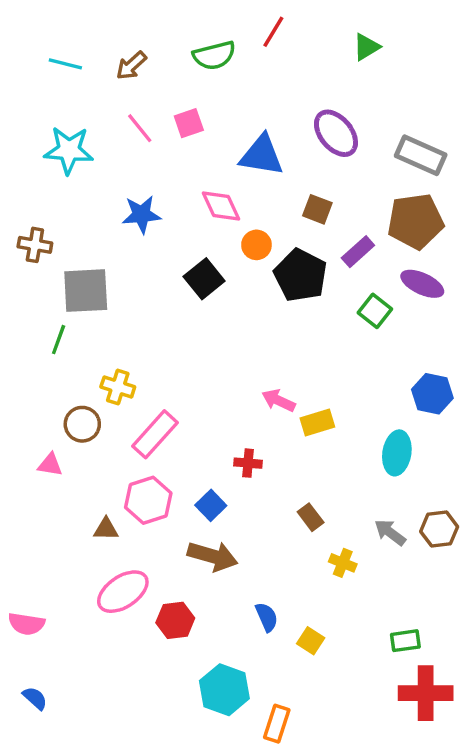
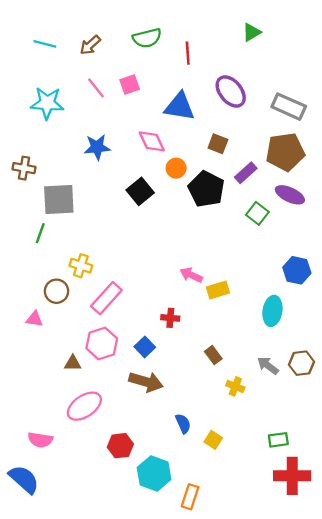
red line: (273, 32) -> (188, 53), moved, turned -35
red hexagon: (175, 620) -> (120, 446), moved
pink semicircle: (26, 624) -> (40, 440), moved
blue semicircle: (35, 698) -> (24, 479), size x1.8

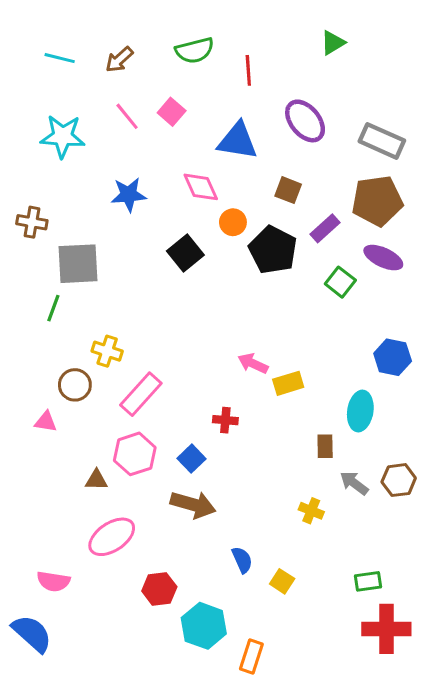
pink square: (130, 85) -> (172, 112), turned -30
brown rectangle: (213, 355) -> (325, 446), moved, turned 36

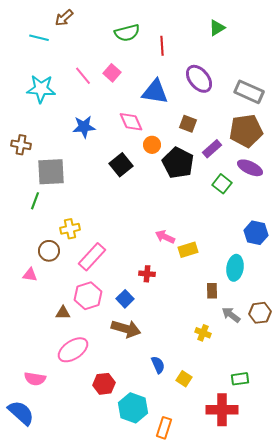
brown arrow: (119, 60) -> (64, 18), moved
yellow cross: (107, 351) -> (70, 229), turned -30
red cross: (386, 629) -> (222, 410), moved

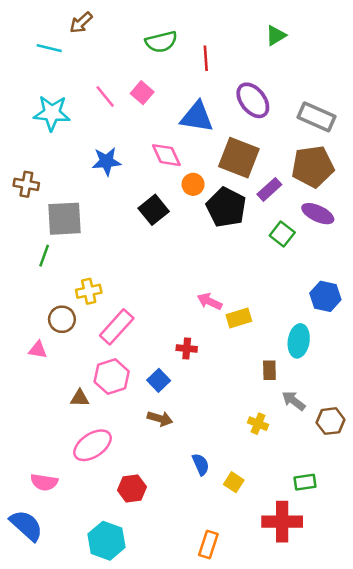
brown square: (188, 124) -> (239, 158), size x1.8
brown hexagon: (260, 313) -> (331, 421), moved
brown arrow: (126, 329) -> (160, 419), size x0.7
cyan hexagon: (133, 408) -> (106, 541), moved

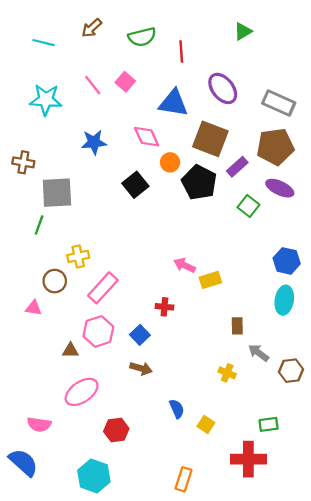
brown arrow: (81, 23) -> (92, 28), moved
cyan ellipse: (299, 341) -> (284, 300), moved

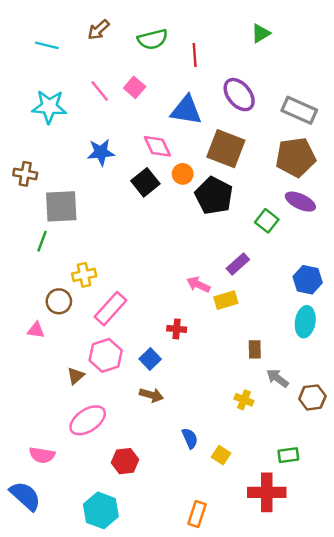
purple rectangle: (237, 167) -> (238, 264), moved
black square: (135, 185) -> (145, 182), moved
brown triangle: (70, 350) -> (76, 376), turned -42

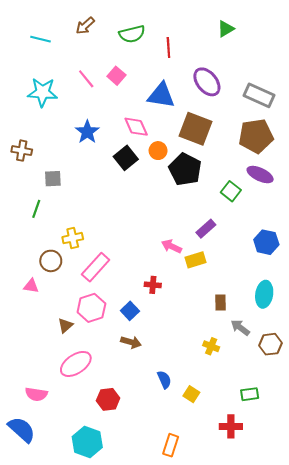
blue star: (101, 152) -> (87, 132), turned -30
gray square: (61, 206) -> (53, 179), size x0.6
cyan ellipse: (305, 322) -> (264, 294), moved
red cross: (267, 492) -> (231, 426), size x0.7

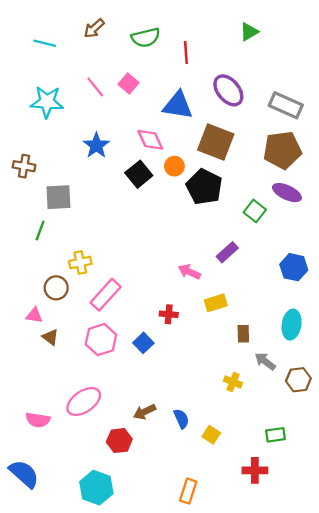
gray square: (53, 179) -> (58, 197), size x1.4
yellow rectangle: (196, 260) -> (216, 303), moved
brown triangle: (65, 325) -> (50, 337), moved, turned -42
brown arrow: (131, 342) -> (145, 412), moved, turned 138
pink semicircle: (36, 394) -> (38, 420), moved

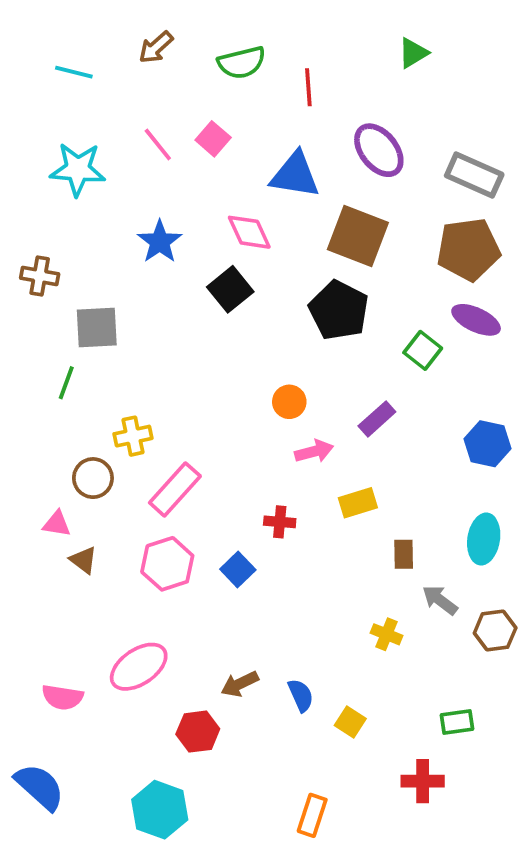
orange circle: (174, 166) -> (289, 402), moved
pink arrow: (189, 272) -> (314, 451), turned 140

